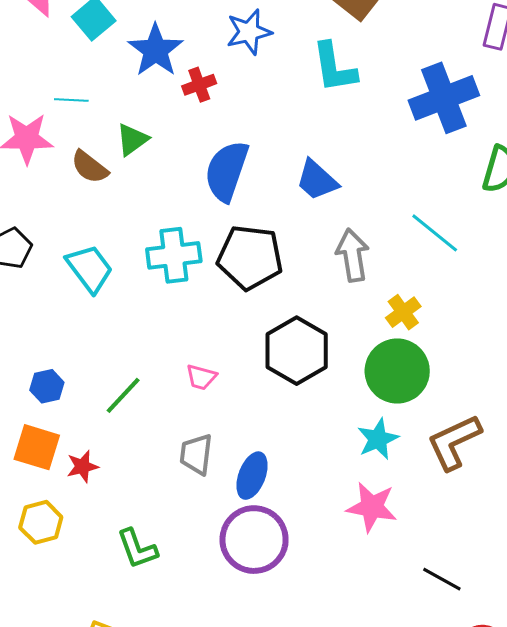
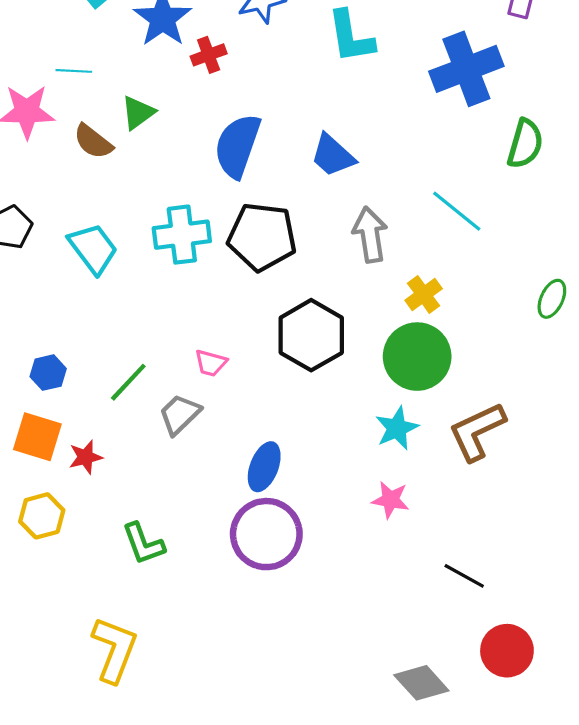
gray trapezoid: (196, 454) -> (180, 414), moved, turned 39
pink star: (372, 507) -> (390, 500), size x0.7

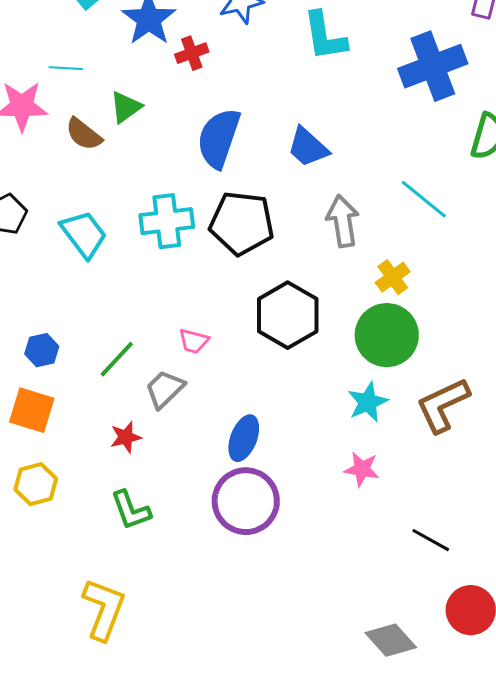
red star: (86, 457) -> (126, 437), moved

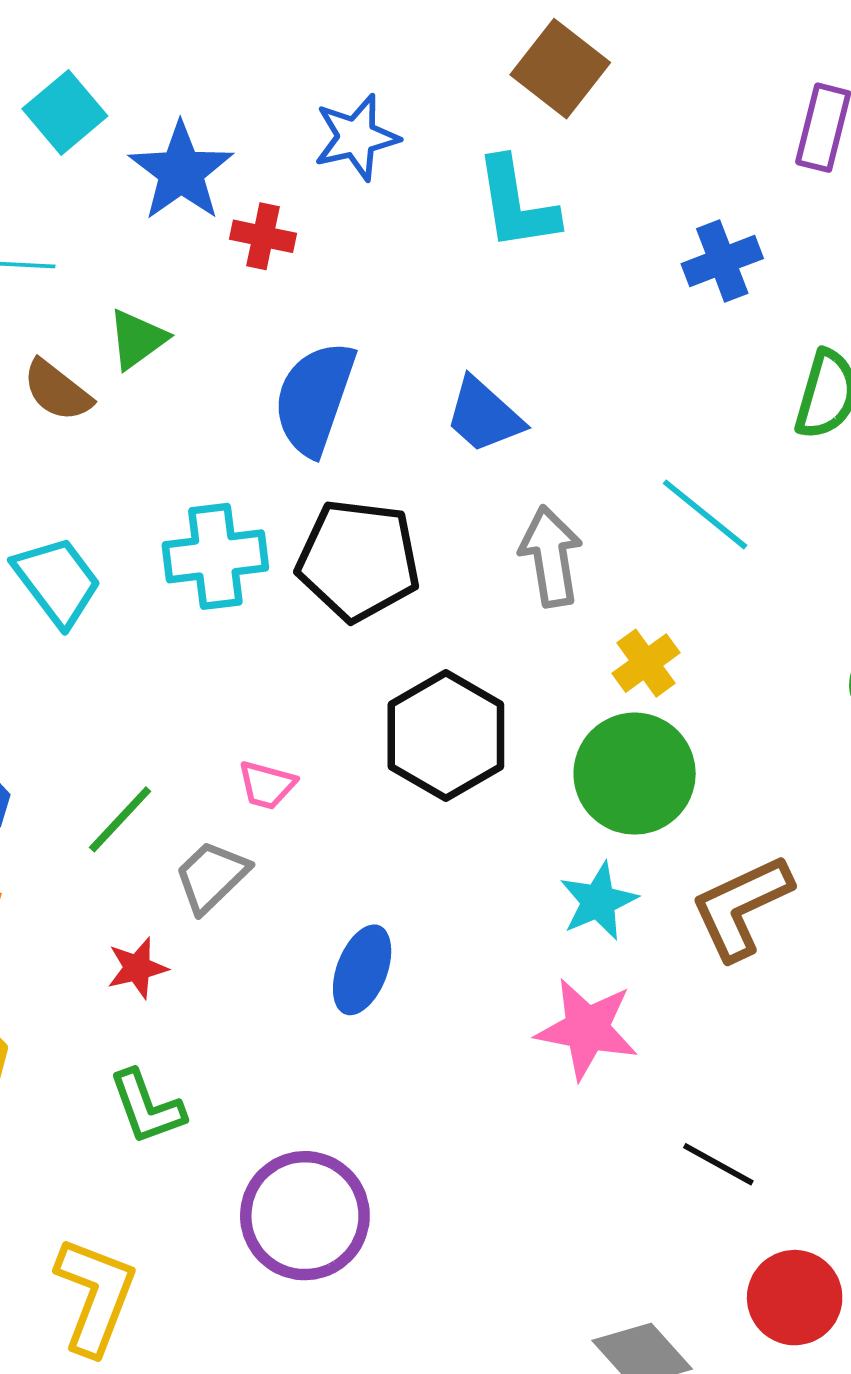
red cross: (192, 53) -> (263, 236), turned 32
blue cross: (433, 66) -> (722, 261), size x0.6
pink star: (362, 469) -> (587, 1029), size x1.5
purple circle: (246, 501) -> (305, 1216), moved

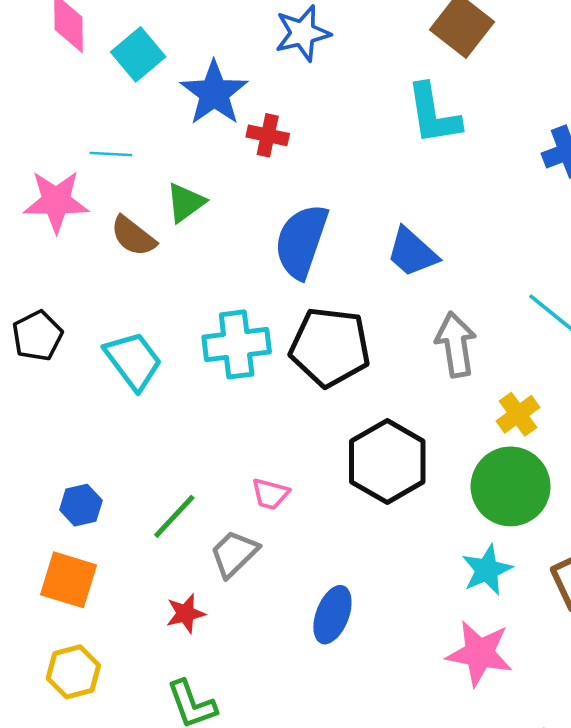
blue star: (356, 137) -> (303, 33), moved

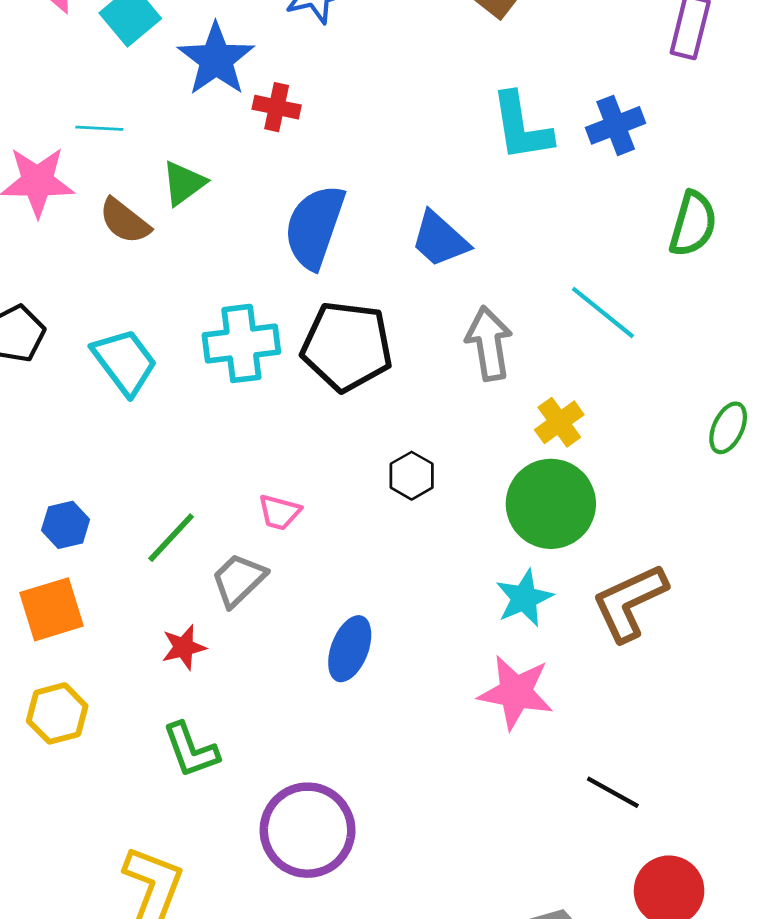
cyan L-shape: (433, 114) -> (521, 127), moved
black hexagon: (387, 462) -> (412, 476), size x0.5
orange square: (68, 580) -> (51, 609), turned -34

